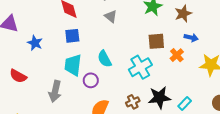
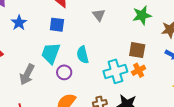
orange cross: (177, 55) -> (139, 70), moved

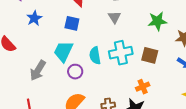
orange cross: (139, 70) -> (143, 87), moved
cyan cross: (115, 71) -> (121, 53), moved

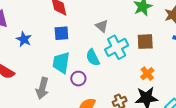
gray triangle: (114, 17) -> (102, 26), moved

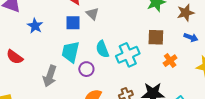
gray triangle: (102, 26) -> (92, 14), moved
cyan cross: (117, 47) -> (128, 55), moved
orange cross: (147, 74) -> (170, 61), moved

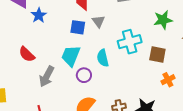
blue star: (35, 26) -> (39, 15), moved
cyan cross: (128, 55) -> (130, 42), moved
red semicircle: (15, 57) -> (27, 54), moved

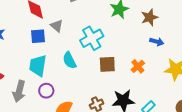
brown square: (157, 54) -> (107, 64), moved
purple circle: (84, 75) -> (46, 91), moved

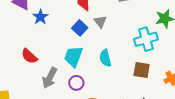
blue square: (38, 36) -> (80, 28), turned 35
cyan cross: (92, 38) -> (146, 39), moved

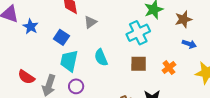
gray triangle: (100, 22) -> (90, 22), turned 40
blue square: (80, 28) -> (61, 37), moved
red semicircle: (29, 56) -> (26, 77), moved

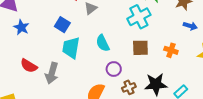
blue star: (31, 27) -> (21, 27), moved
orange cross: (169, 68) -> (171, 50), turned -32
purple circle: (76, 86) -> (114, 69), moved

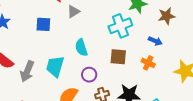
blue square: (62, 25) -> (43, 24), turned -35
blue arrow: (190, 26) -> (155, 41), moved
cyan trapezoid: (71, 48) -> (55, 66), moved

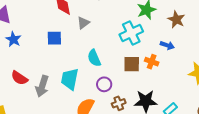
brown star: (166, 16) -> (176, 19), turned -30
orange cross: (148, 63) -> (152, 62), moved

